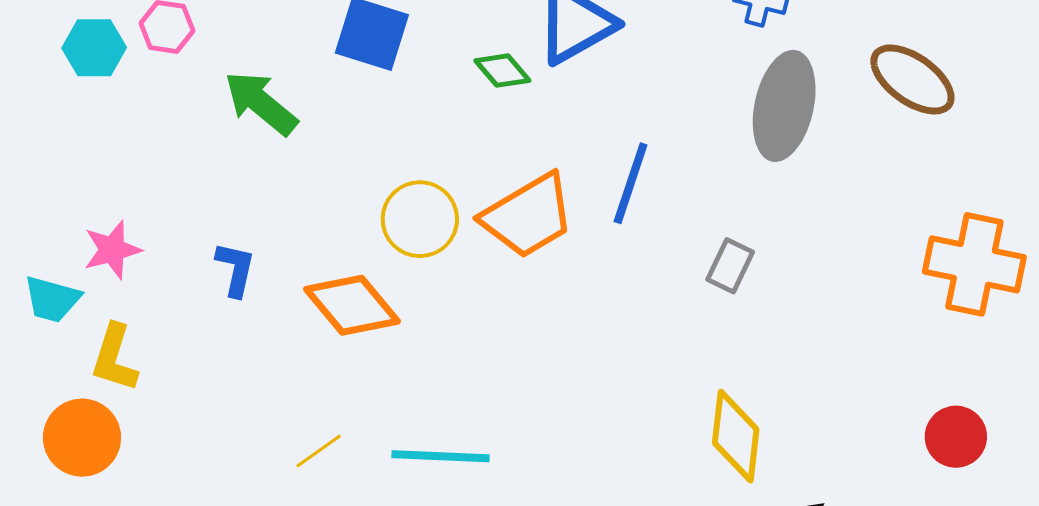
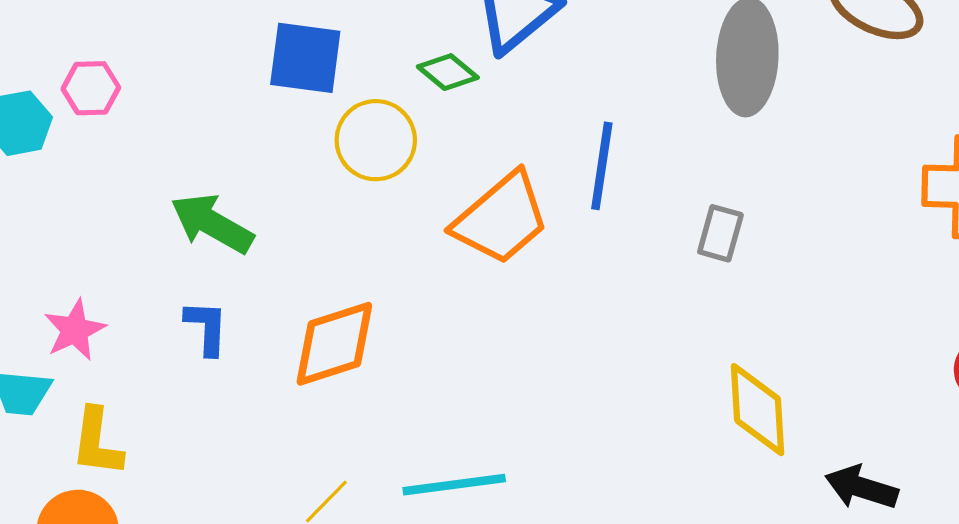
green arrow: (261, 103) -> (212, 224), moved
yellow circle: (420, 219) -> (376, 140), moved
orange diamond: (352, 305) -> (334, 344), turned -58

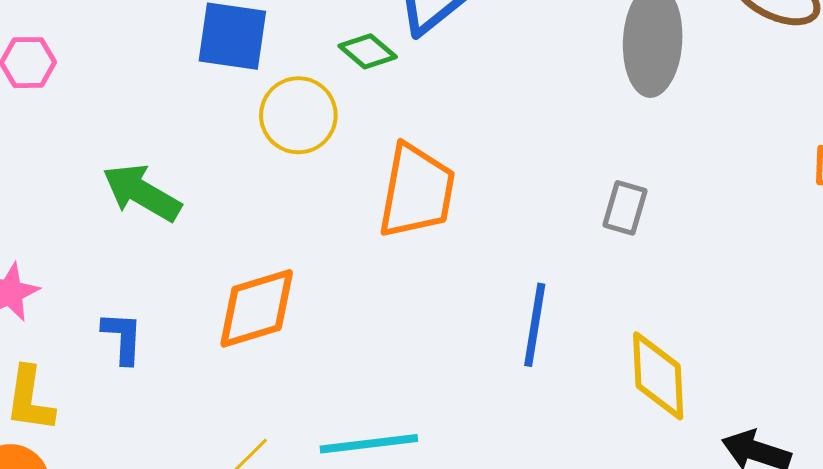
blue line: (602, 166) -> (535, 325), moved
orange trapezoid: (501, 218) -> (417, 191), turned -40
blue L-shape: (207, 328) -> (123, 338), moved

